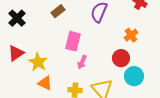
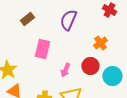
pink arrow: (82, 62) -> (65, 70), moved
cyan circle: (134, 76) -> (112, 76), moved

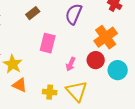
orange cross: (100, 43) -> (106, 37), size x1.6

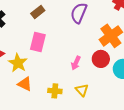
pink rectangle: (48, 43) -> (38, 42), moved
yellow triangle: (77, 91) -> (82, 90), size x0.6

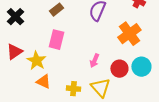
red circle: (101, 59) -> (119, 69), moved
yellow triangle: (82, 90) -> (100, 88), size x1.5

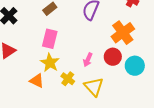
yellow star: (36, 61) -> (50, 63), moved
red circle: (119, 69) -> (113, 57), moved
yellow cross: (73, 89) -> (68, 79), moved, turned 32

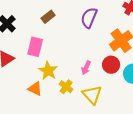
pink rectangle: (50, 39) -> (35, 47), moved

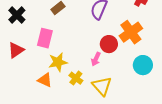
red circle: (111, 65) -> (109, 44), moved
yellow star: (48, 71) -> (58, 62), turned 30

